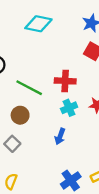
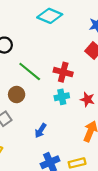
blue arrow: (60, 136) -> (41, 131), moved

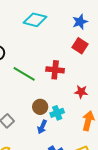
brown circle: (17, 95) -> (40, 107), moved
cyan cross: (62, 97) -> (57, 113), moved

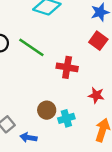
green line: (24, 74) -> (31, 47), moved
blue arrow: (42, 127) -> (28, 138), moved, turned 72

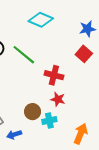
red star: (96, 95) -> (58, 99), moved
blue arrow: (28, 138) -> (14, 135), turned -32

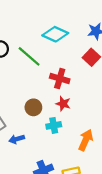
cyan diamond: (41, 20) -> (55, 34), moved
brown circle: (33, 112) -> (33, 107), moved

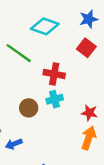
red star: (63, 104) -> (89, 113), moved
cyan cross: (54, 125) -> (55, 99), moved

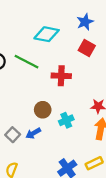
cyan cross: (55, 99) -> (66, 120), moved
blue arrow: (14, 144) -> (33, 133), moved

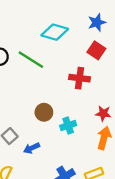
red cross: (61, 76) -> (80, 78), moved
blue arrow: (33, 133) -> (32, 148), moved

